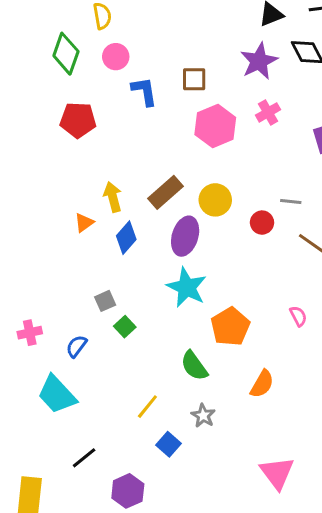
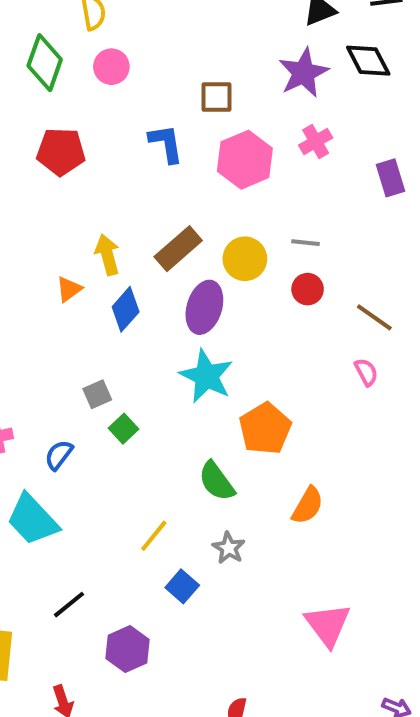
blue L-shape: (144, 91) -> (166, 143), moved
gray line: (291, 201) -> (306, 243), moved
pink semicircle: (298, 316) -> (366, 372), moved

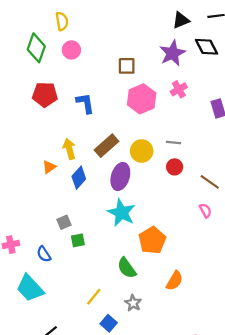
blue L-shape: (166, 143) -> (85, 103), moved
green square: (124, 429) -> (78, 240), turned 32
blue semicircle: (59, 455) -> (44, 254), turned -70

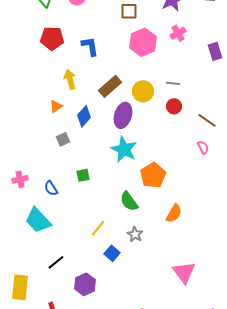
yellow arrow: (69, 149) -> (70, 79), moved
gray square: (64, 222) -> (63, 139), moved

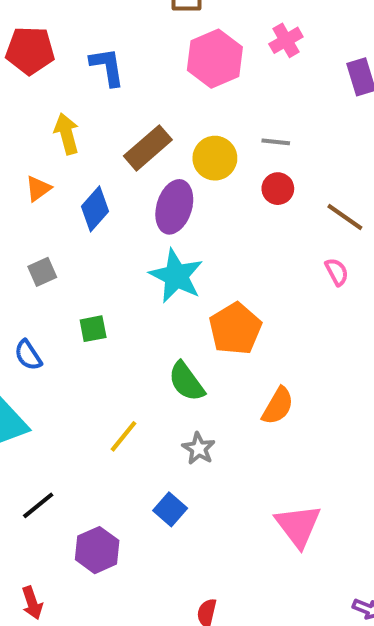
gray square: (63, 139) -> (42, 272), moved
blue square: (112, 253) -> (170, 509), moved

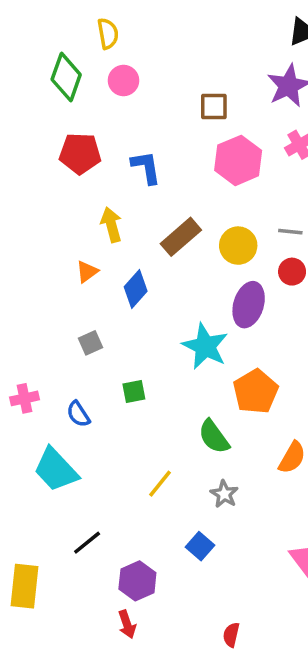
purple ellipse: (174, 207) -> (249, 305), moved
red arrow: (32, 603) -> (127, 624), moved

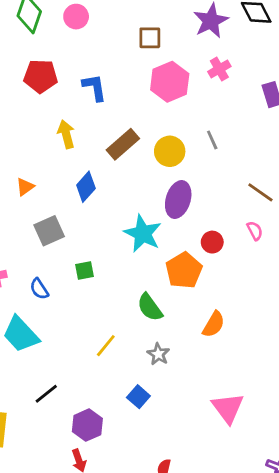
gray line: (290, 232) -> (212, 140), turned 60
orange triangle: (87, 272) -> (25, 187), moved
red circle: (292, 272) -> (212, 242), moved
gray square: (90, 343) -> (49, 231), size x1.5

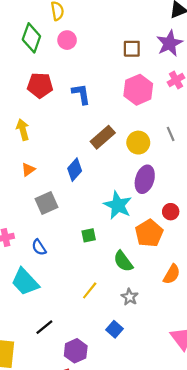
brown square: (150, 38) -> (132, 49), moved
yellow arrow: (66, 134) -> (23, 130), moved
green square: (85, 270) -> (89, 235), moved

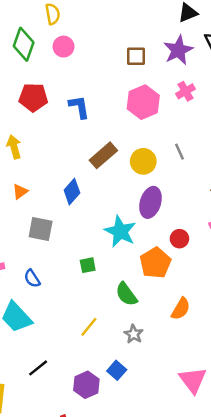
gray square: (47, 203) -> (41, 229), turned 35
purple hexagon: (76, 351) -> (86, 385), moved

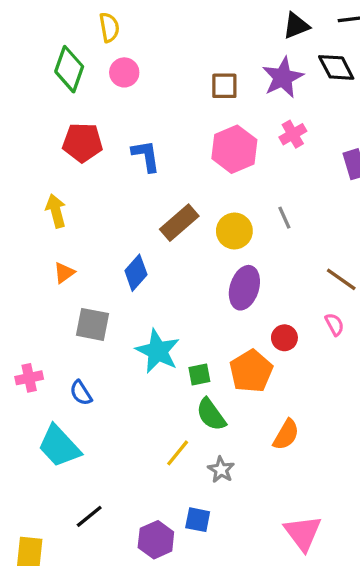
cyan star: (120, 231) -> (158, 351), moved
green square: (88, 265) -> (199, 375), moved
yellow line: (89, 327) -> (178, 453), moved
blue square: (117, 370) -> (198, 520), turned -30

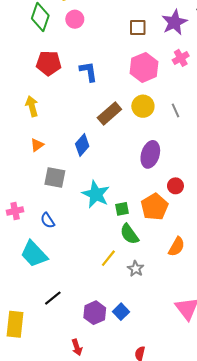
yellow circle: (234, 231) -> (143, 106), moved
blue square: (198, 520) -> (121, 312), moved, turned 35

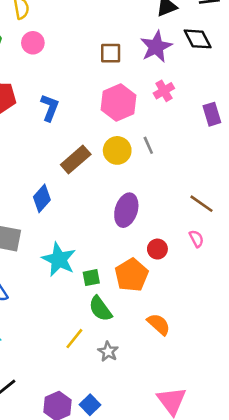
blue L-shape: (88, 72) -> (50, 108), turned 30
gray line: (175, 110) -> (148, 145), moved
orange semicircle: (177, 247) -> (159, 324), turned -78

